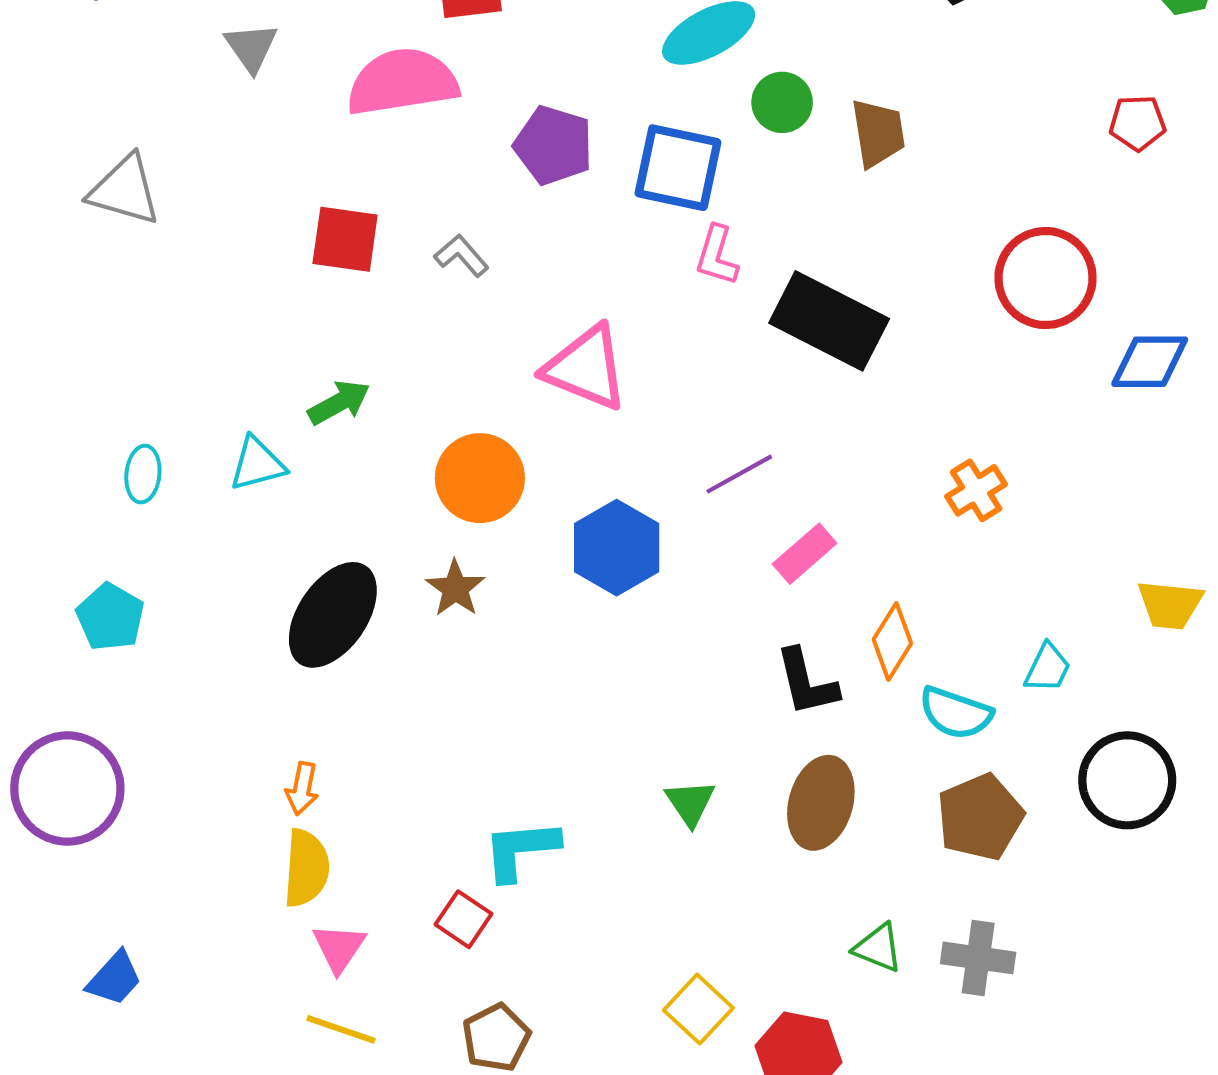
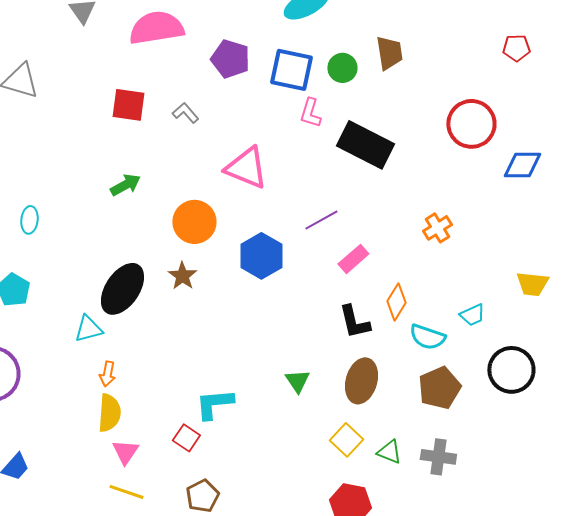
green circle: (782, 102) -> (342, 68), moved
cyan triangle: (257, 464) -> (88, 329), moved
cyan trapezoid: (1048, 668) -> (472, 315), turned 40
yellow square: (698, 1009) -> (346, 440), moved

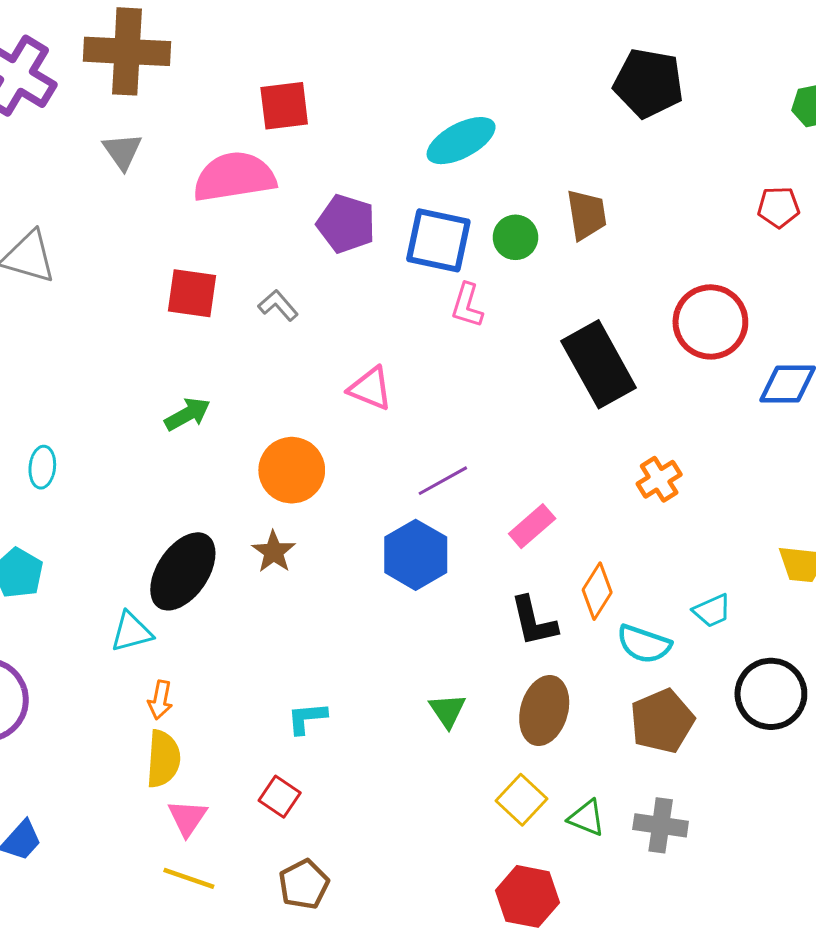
black rectangle: (365, 145) -> (599, 364), moved, turned 34
pink triangle: (246, 168) -> (370, 389), size x0.7
purple line: (321, 220) -> (443, 481), moved
blue hexagon: (261, 256) -> (416, 555), moved
cyan L-shape: (214, 404) -> (307, 718), moved, size x0.7

